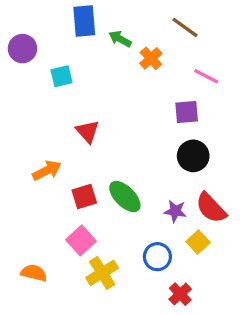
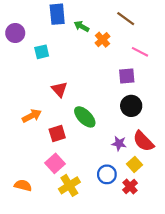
green ellipse: (125, 197) -> (85, 117), moved
red cross: (180, 294) -> (130, 187), moved

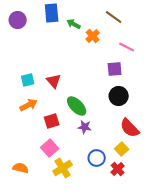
purple circle: (15, 33) -> (18, 20), moved
cyan square: (42, 52) -> (28, 80), moved
purple star: (119, 143) -> (85, 127), moved

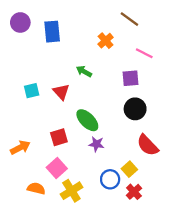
blue rectangle: (52, 13) -> (52, 32), moved
green arrow: (74, 24) -> (84, 71), moved
orange arrow: (29, 105) -> (20, 148), moved
yellow square: (122, 149) -> (129, 169), moved
orange semicircle: (21, 168) -> (36, 188), moved

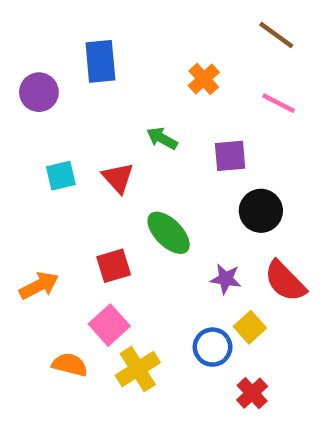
brown line: (129, 19) -> (276, 35), moved
purple circle: (20, 22) -> (39, 92), moved
purple square: (131, 78) -> (230, 156), moved
purple star: (96, 144) -> (226, 279), moved
red cross: (134, 192) -> (252, 393), moved

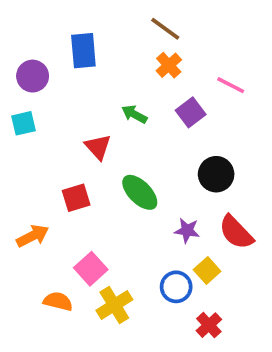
brown line: (276, 35) -> (165, 29), moved
purple square: (230, 156) -> (191, 112), moved, turned -32
cyan square: (61, 176) -> (23, 123), moved
red square: (114, 266) -> (76, 198), moved

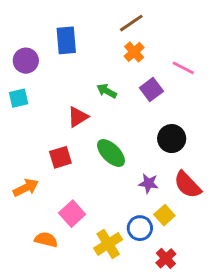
brown line: (165, 29) -> (131, 23), turned -70
red triangle: (98, 147) -> (78, 117), turned 40
yellow cross: (114, 305) -> (108, 244), moved

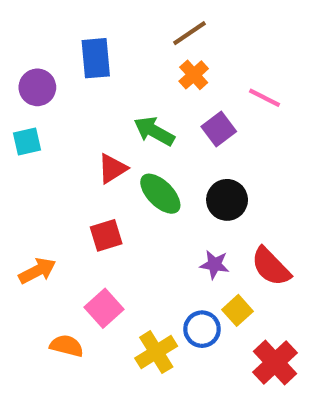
green arrow: (107, 91) -> (154, 131), size x1.4
black circle: (172, 139) -> (227, 200), moved
green ellipse: (111, 153) -> (160, 194), moved
red square: (60, 157) -> (106, 235), moved
red cross: (166, 258) -> (275, 362), moved, size x1.5

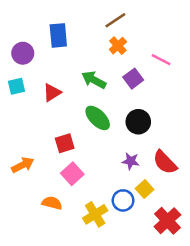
red triangle: (112, 169) -> (52, 93), moved
pink square: (104, 308) -> (72, 174), moved
orange semicircle: (67, 346) -> (52, 203), moved

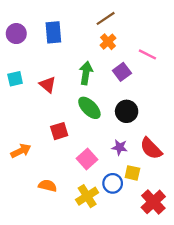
purple circle: (23, 53) -> (16, 34), moved
green arrow: (94, 80) -> (86, 73), turned 70
red triangle: (52, 93) -> (48, 85), turned -48
pink square: (72, 174) -> (87, 159), moved
yellow square: (145, 189) -> (132, 173), turned -35

